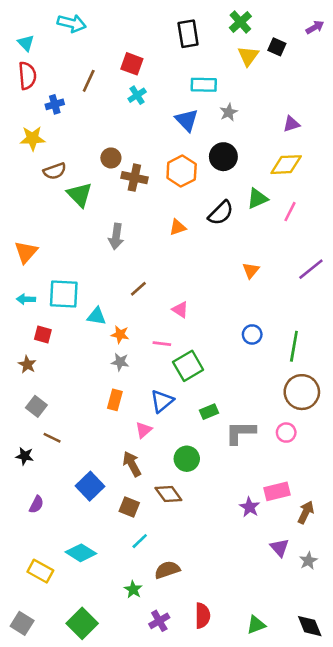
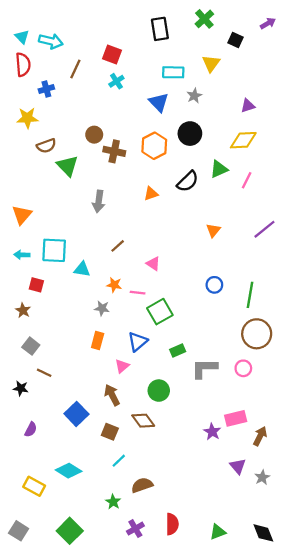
cyan arrow: (72, 23) -> (51, 41), moved
yellow triangle: (248, 56) -> (211, 63), moved
orange star: (120, 334) -> (114, 285), moved

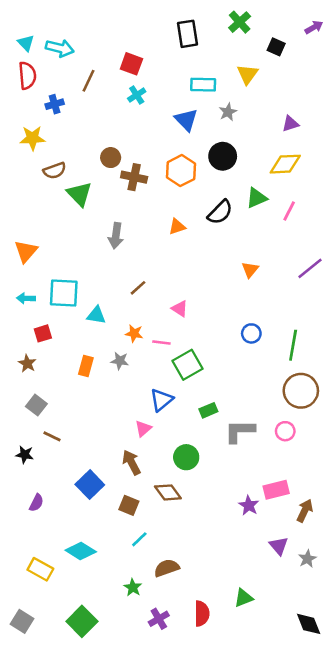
red square: (36, 285) -> (43, 333), turned -32
orange rectangle: (98, 340) -> (86, 366), moved
green triangle: (218, 532) -> (244, 598), moved

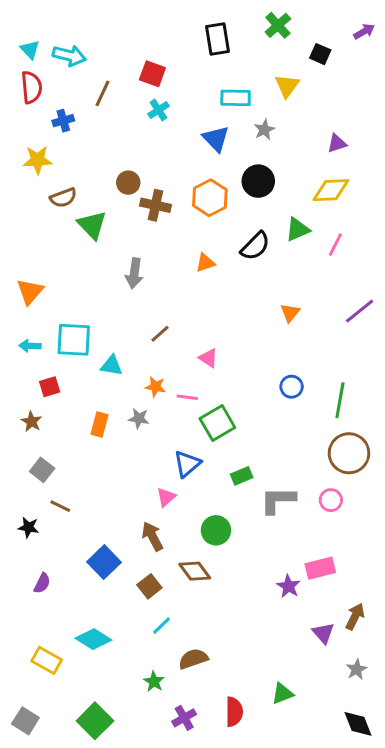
brown square: (129, 505) -> (149, 586), turned 30
brown arrow: (305, 511) -> (355, 617), moved
gray star: (307, 559) -> (357, 669), moved

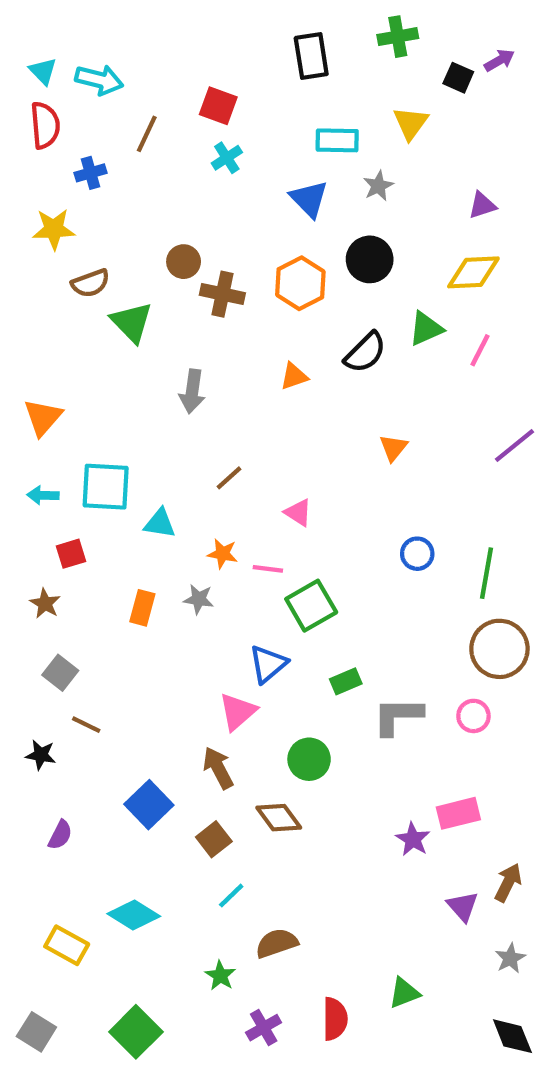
green cross: (278, 25) -> (398, 37), turned 32
purple arrow: (364, 31) -> (499, 60), moved
orange triangle: (290, 313) -> (393, 448), moved
pink triangle: (166, 497) -> (238, 712), size x1.4

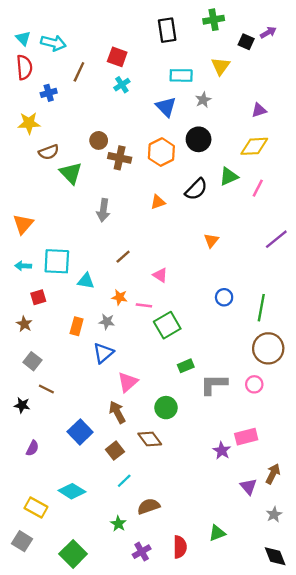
blue triangle: (268, 664) -> (103, 353), moved
gray square: (36, 1032) -> (22, 541), moved

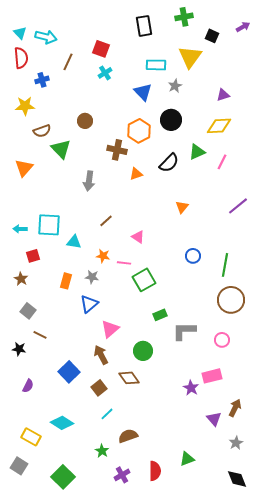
purple arrow: (268, 32) -> (243, 27), moved
yellow triangle: (221, 66) -> (190, 57), size x1.4
brown cross: (120, 158) -> (117, 150), moved
orange triangle: (23, 224) -> (24, 168), moved
pink circle: (254, 384) -> (222, 340), moved

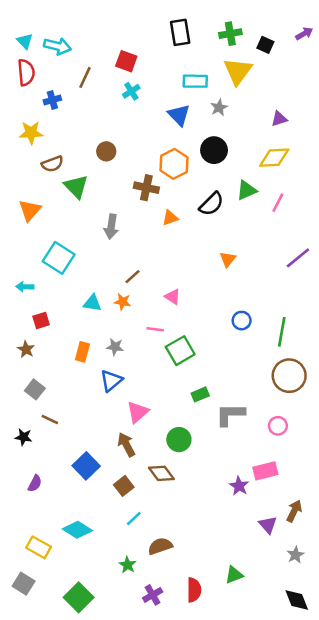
green cross: (184, 17) -> (230, 34), moved
cyan square: (49, 225) -> (59, 258), moved, turned 30
orange star: (103, 256) -> (123, 302), moved

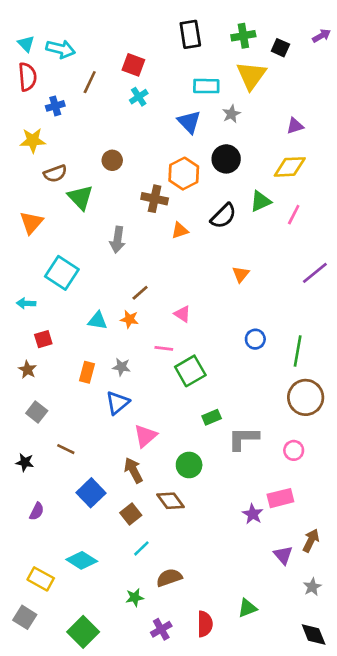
brown line: (50, 420) -> (66, 449), moved
green star: (128, 565) -> (135, 597), turned 30

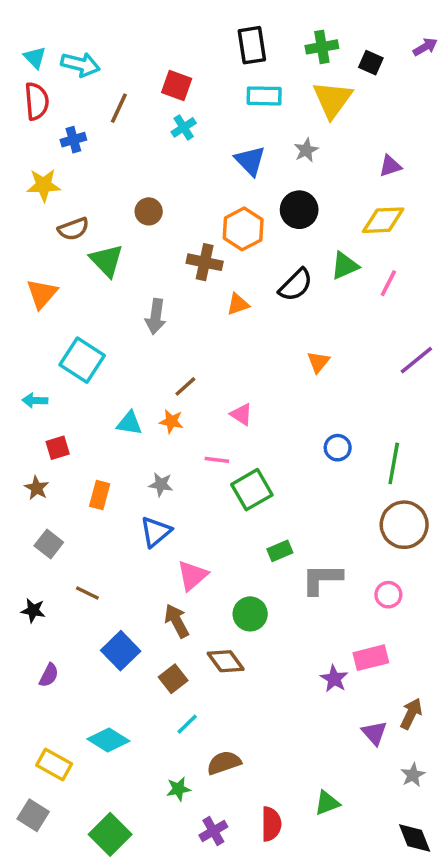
cyan rectangle: (206, 86) -> (264, 96), moved
orange rectangle: (87, 372) -> (100, 495), moved

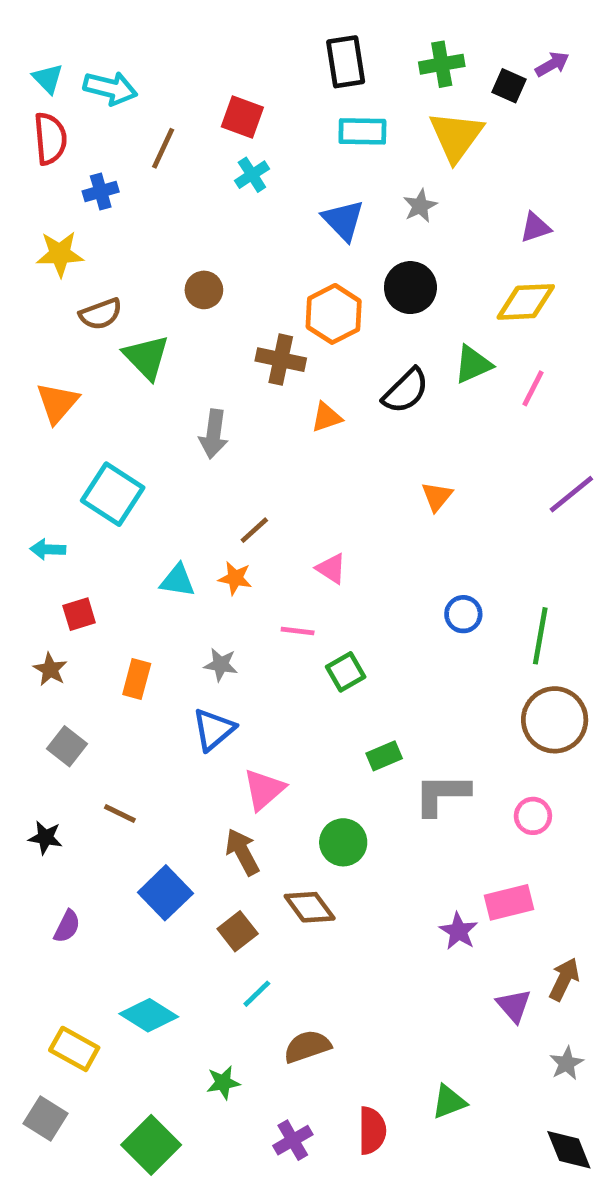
purple arrow: (425, 47) -> (552, 64), moved
green square: (252, 490) -> (346, 672), size x0.7
green star: (178, 789) -> (223, 1083), moved

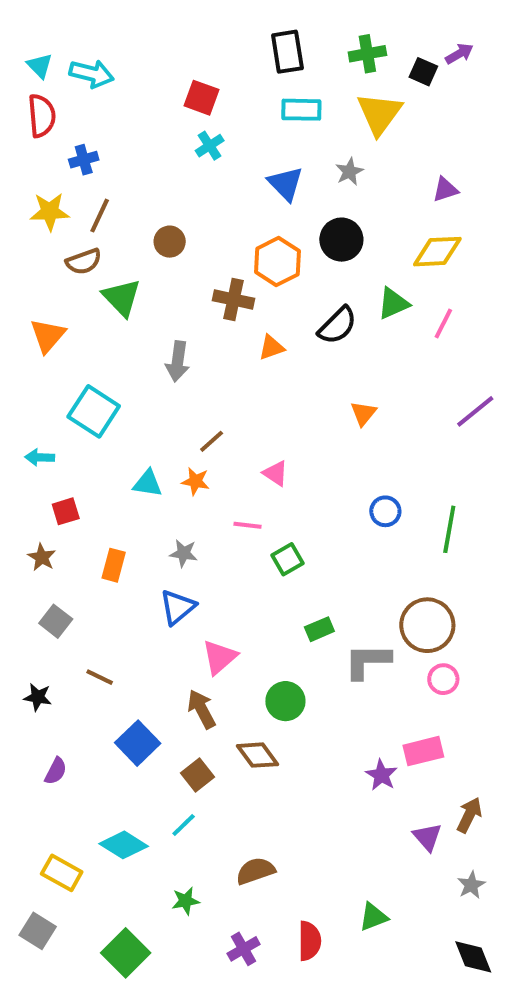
brown line: (163, 148) -> (100, 216), moved
brown circle: (555, 720) -> (427, 625), moved
cyan line: (257, 994) -> (184, 825), moved

